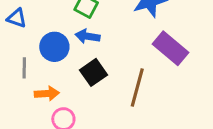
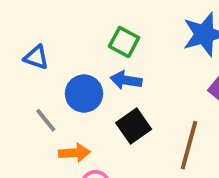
gray line: (24, 68) -> (46, 120), turned -40

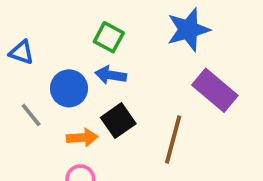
orange arrow: (74, 153) -> (82, 138), moved

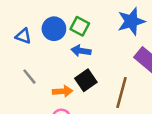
blue circle: (69, 88) -> (54, 29), moved

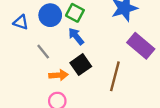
blue arrow: (81, 51) -> (76, 36), turned 42
gray line: (29, 77) -> (43, 52), moved

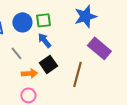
green square: (75, 13) -> (43, 20), turned -35

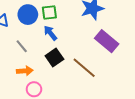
orange arrow: (29, 73) -> (25, 71), moved
brown line: (77, 74) -> (84, 68), turned -65

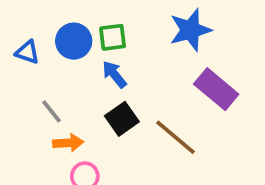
gray line: (22, 46) -> (51, 111), moved

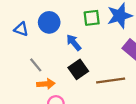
green square: (113, 37) -> (92, 18), moved
brown line: (175, 137) -> (111, 81), turned -48

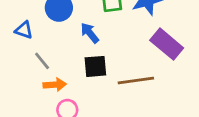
blue triangle: (21, 29) -> (24, 30), moved
black square: (78, 69) -> (95, 66), turned 30

